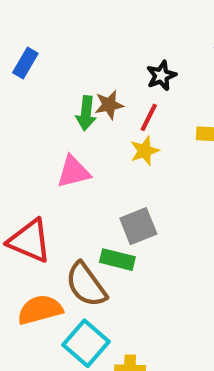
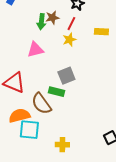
cyan square: (86, 343) -> (29, 130), moved, turned -35

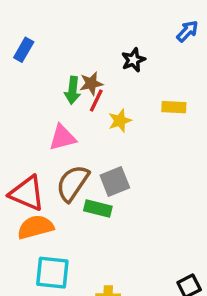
red line: (71, 24) -> (96, 100), moved
brown semicircle: (41, 104) -> (73, 183), moved, turned 70
orange semicircle: (19, 116) -> (35, 227), moved

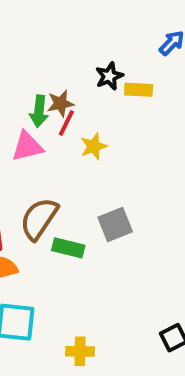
yellow rectangle: (174, 107) -> (139, 90), moved
pink triangle: (62, 138) -> (27, 146), moved
gray square: (115, 181) -> (115, 224), moved

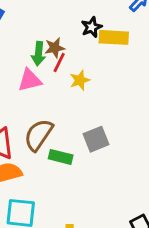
yellow rectangle: (139, 90) -> (114, 37), size x1.4

